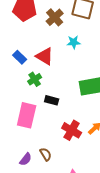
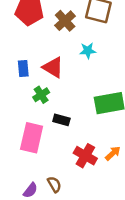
blue rectangle: (20, 57) -> (23, 69), turned 40

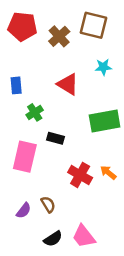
cyan star: (88, 51) -> (103, 67), moved
red triangle: (53, 67) -> (68, 84), moved
orange arrow: (113, 153) -> (108, 173), turned -98

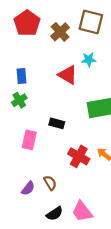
red pentagon: (22, 27) -> (27, 23), turned 30
cyan star: (103, 67) -> (89, 59), moved
green cross: (35, 112) -> (19, 100), moved
pink rectangle: (25, 157) -> (29, 140), size x0.7

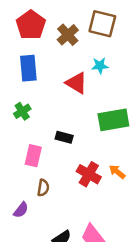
blue rectangle: (21, 76) -> (28, 68), moved, size x1.5
brown semicircle: (50, 183) -> (43, 188), moved, turned 40
purple semicircle: (28, 188) -> (21, 210), moved

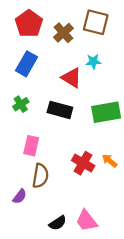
blue rectangle: (28, 68) -> (27, 64), turned 35
black rectangle: (64, 137) -> (60, 110), moved, size x1.5
brown semicircle: (43, 188) -> (40, 176), size x1.5

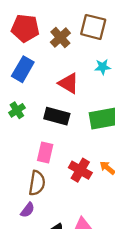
red pentagon: (29, 23) -> (25, 28), turned -30
cyan star: (93, 62) -> (103, 67), moved
pink rectangle: (31, 146) -> (45, 153), moved
purple semicircle: (20, 196) -> (28, 210), moved

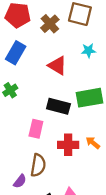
black rectangle: (57, 116) -> (58, 106), moved
red cross: (80, 170) -> (68, 145), turned -30
brown semicircle: (37, 183) -> (38, 165), moved

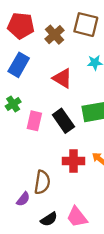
black rectangle: (58, 106) -> (63, 121), turned 40
pink rectangle: (36, 129) -> (34, 121), moved

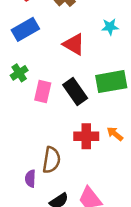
blue rectangle: (19, 65) -> (25, 29), turned 30
purple semicircle: (23, 199) -> (30, 179), turned 144

